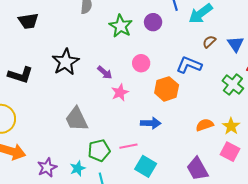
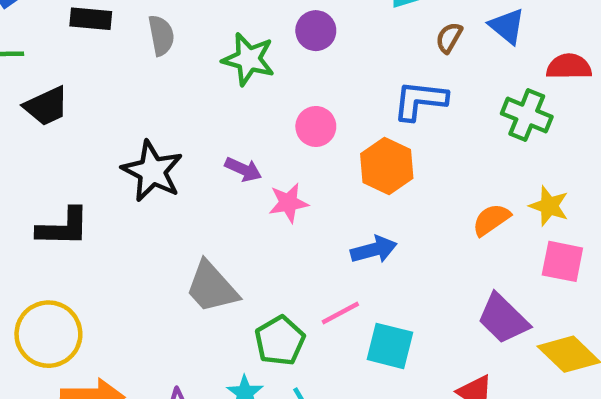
pink star: (120, 92) -> (288, 203), turned 30

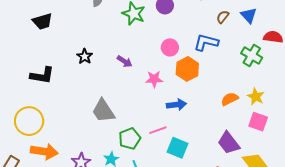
pink circle: (316, 126) -> (170, 47), moved
black star: (152, 171) -> (85, 56), size x0.6
pink star: (288, 203) -> (154, 79), moved

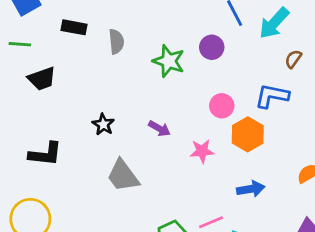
blue arrow: (176, 105) -> (251, 189), moved
gray trapezoid: (103, 111) -> (123, 176), moved

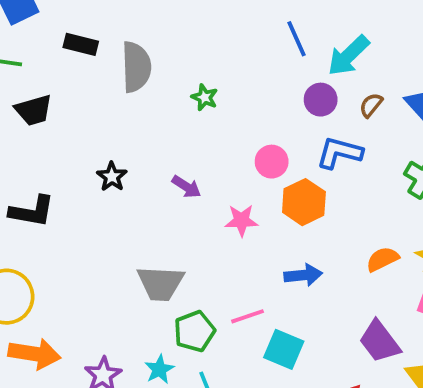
gray semicircle: (116, 42) -> (136, 67), size x1.5
purple circle: (212, 47) -> (321, 100), moved
green star: (169, 61) -> (205, 97), size x0.6
gray trapezoid: (123, 176) -> (161, 283), moved, turned -54

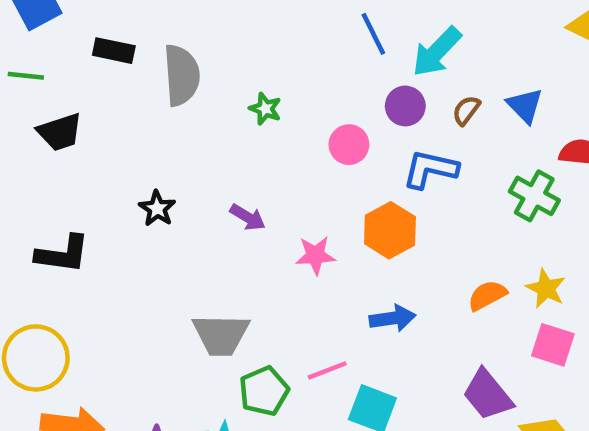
pink circle: (272, 162) -> (349, 145), moved

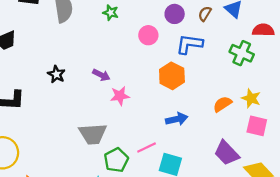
green star: (265, 109) -> (111, 13), moved
pink star: (315, 255) -> (120, 96), moved

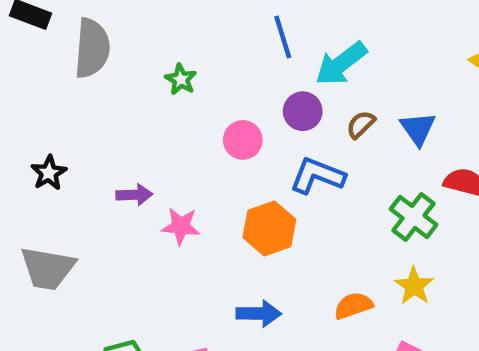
purple arrow: (101, 75) -> (134, 195), turned -42
pink star: (120, 96) -> (181, 226), moved
yellow star: (251, 98) -> (414, 286), moved
gray trapezoid: (93, 134) -> (48, 268), moved

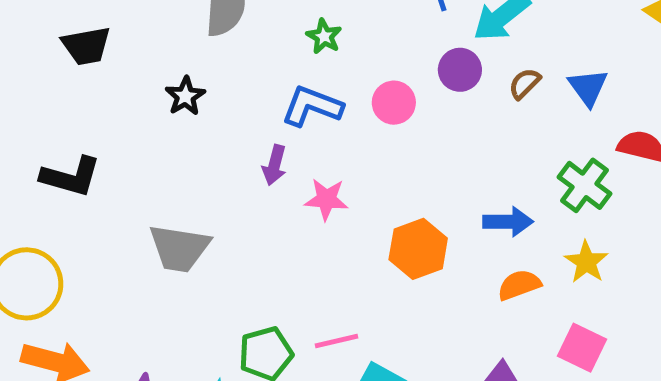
black star: (49, 173) -> (185, 96), moved
blue L-shape: (317, 176) -> (312, 106), moved
purple arrow: (134, 195) -> (274, 165), turned 108
orange hexagon: (269, 228) -> (418, 249), moved
blue arrow: (259, 314) -> (508, 222), moved

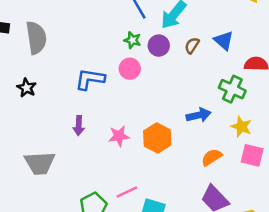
green star: (324, 36) -> (132, 40), moved
purple arrow: (274, 165) -> (79, 126), moved
pink star: (326, 199) -> (119, 136), moved
orange semicircle: (519, 285) -> (212, 157), moved
pink square: (582, 348) -> (252, 155), moved

